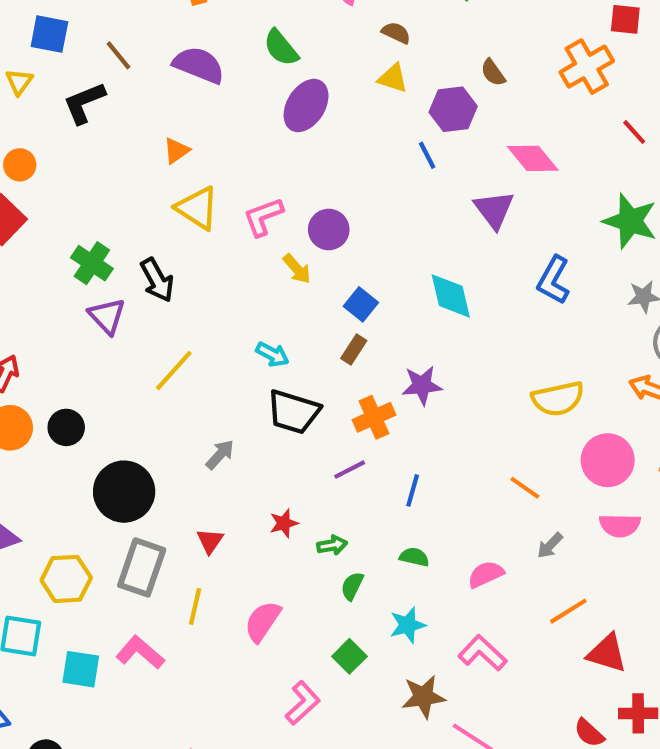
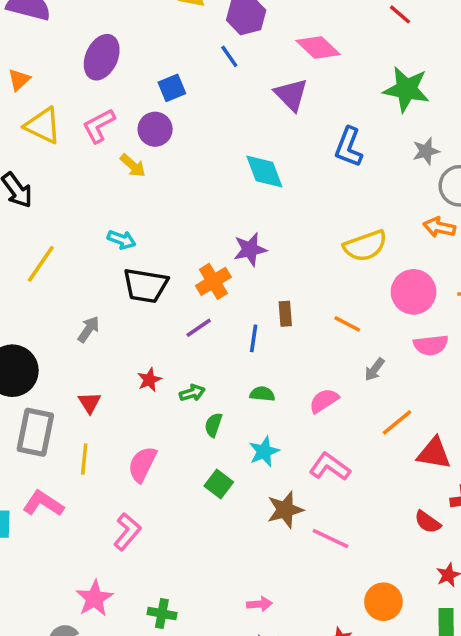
purple ellipse: (306, 106) -> (102, 57), moved
blue square: (361, 304) -> (172, 88), moved, turned 36
brown rectangle: (354, 349) -> (285, 314), moved, turned -30
pink L-shape: (303, 703) -> (127, 532), moved

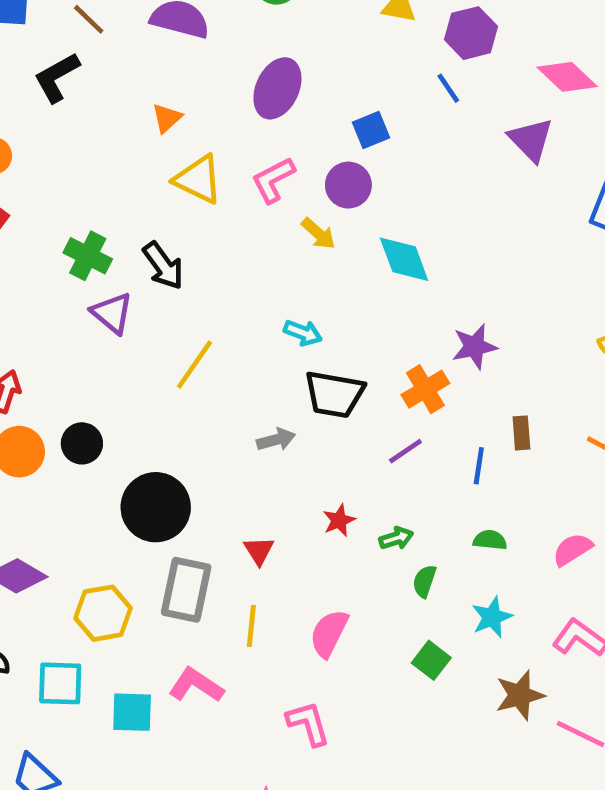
cyan diamond: (264, 172) -> (404, 259), moved
gray arrow: (89, 329) -> (276, 440), moved, turned 40
pink L-shape: (127, 532) -> (308, 723), turned -57

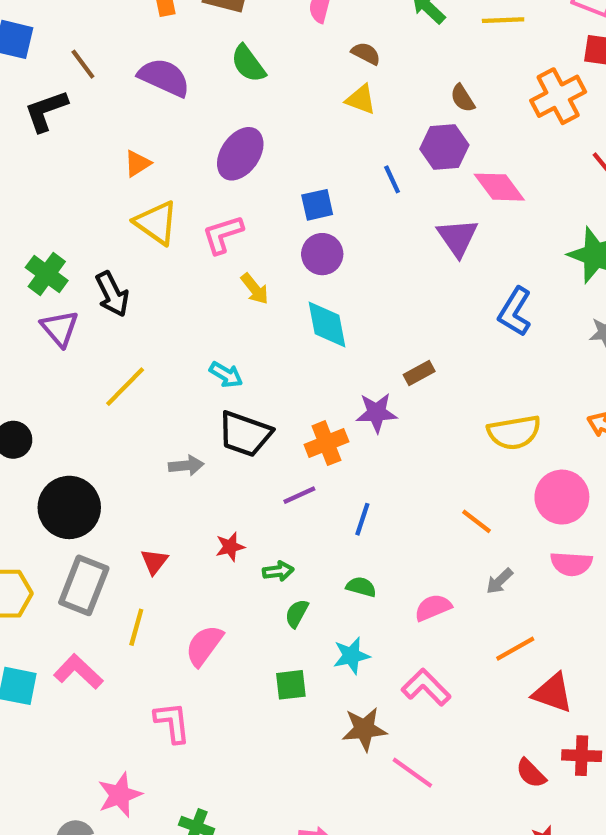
purple hexagon: (471, 33) -> (444, 147), moved
purple circle: (348, 185) -> (322, 254), moved
brown rectangle: (521, 433) -> (419, 373), moved, turned 56
green square: (431, 660) -> (291, 685), turned 36

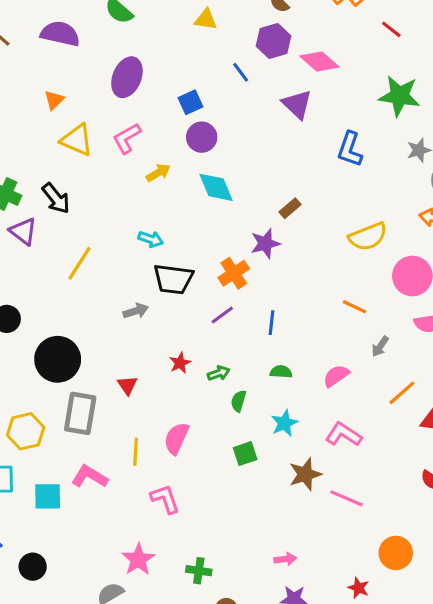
yellow arrow: (255, 289) -> (158, 173), turned -70
yellow line: (136, 627) -> (136, 452), moved

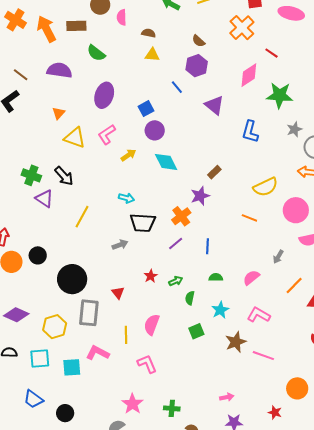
pink diamond: (319, 61) -> (249, 75), moved, turned -70
orange line: (354, 307) -> (249, 218), moved

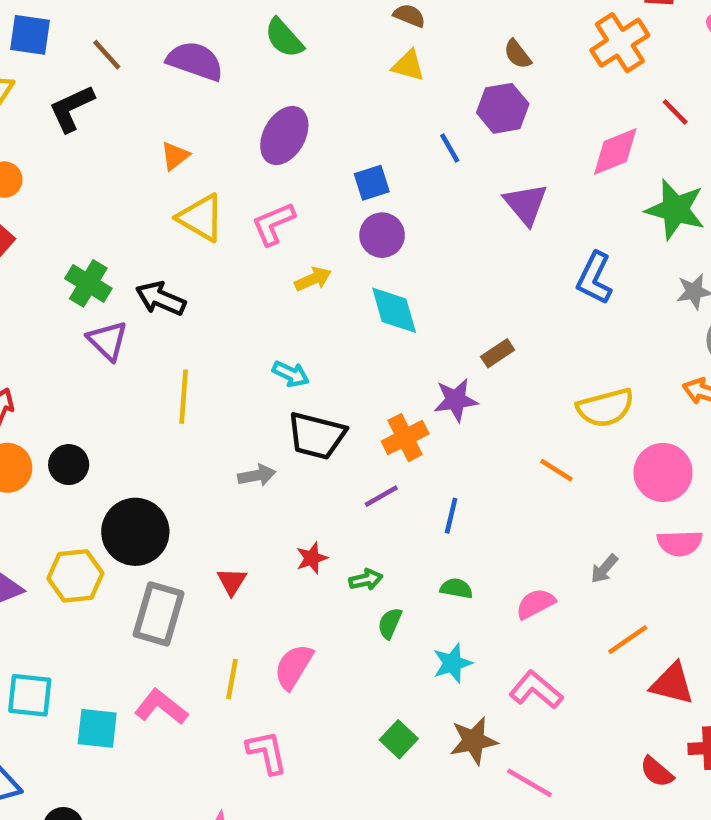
black arrow: (64, 176) -> (161, 299), turned 145
yellow line: (82, 217) -> (184, 397), turned -35
yellow hexagon: (55, 327) -> (75, 576), moved
green square: (196, 331) -> (399, 739), moved, turned -35

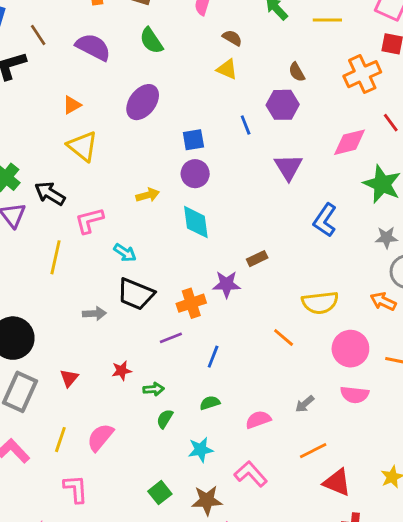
pink L-shape: (273, 224) -> (89, 221), moved
green semicircle: (456, 588) -> (210, 403), turned -36

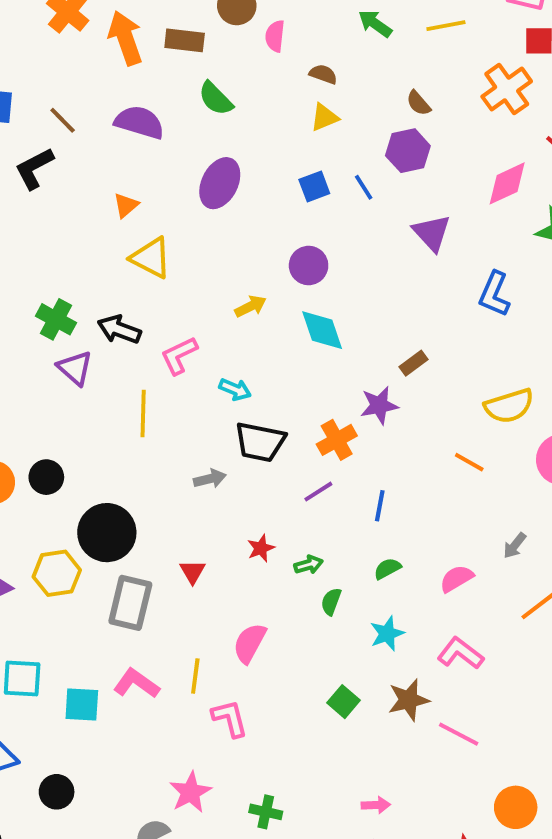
yellow triangle: (227, 69) -> (324, 117), turned -35
blue square: (193, 140) -> (314, 187), moved
yellow line: (60, 440) -> (195, 676), moved

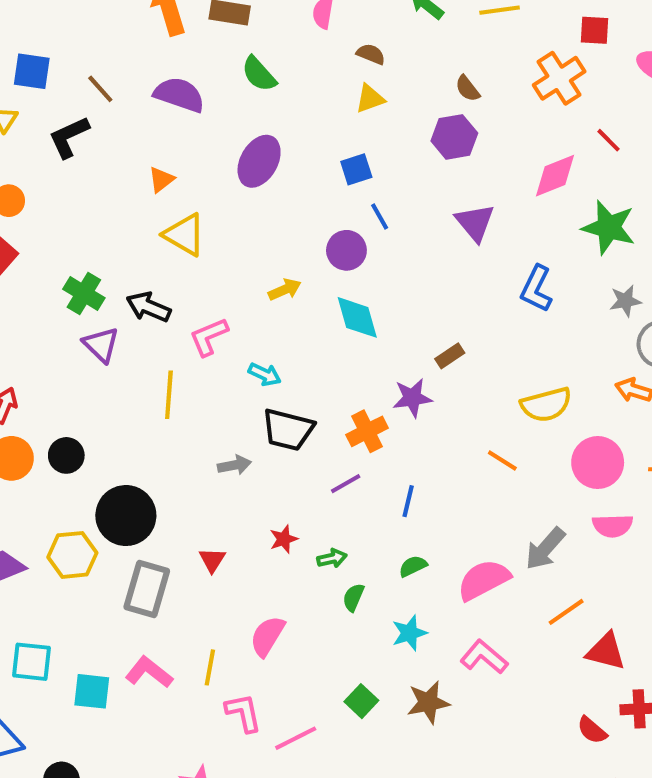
blue line: (364, 187) -> (380, 217), moved
gray arrow: (515, 546) -> (545, 549), size x1.6
pink semicircle: (457, 579) -> (484, 580), size x1.5
pink line: (459, 734) -> (296, 738), moved, turned -57

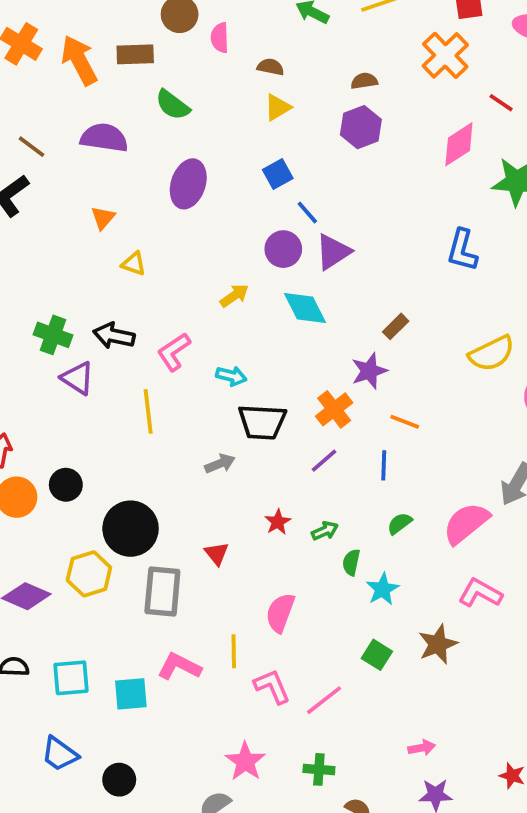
brown semicircle: (468, 89) -> (364, 81), turned 130
purple triangle: (475, 223) -> (333, 252), moved, turned 48
yellow triangle: (185, 235) -> (134, 264), size x0.6
orange line: (502, 461) -> (405, 422), moved
cyan star: (409, 633) -> (383, 589), moved

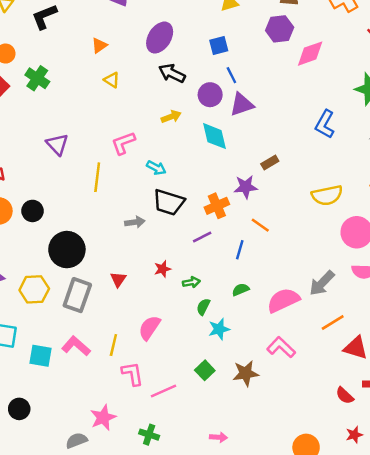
pink diamond: (459, 144) -> (310, 54), moved
green cross: (53, 335) -> (37, 78), moved
black arrow: (114, 336) -> (172, 73), moved
yellow hexagon: (89, 574) -> (34, 289), moved

